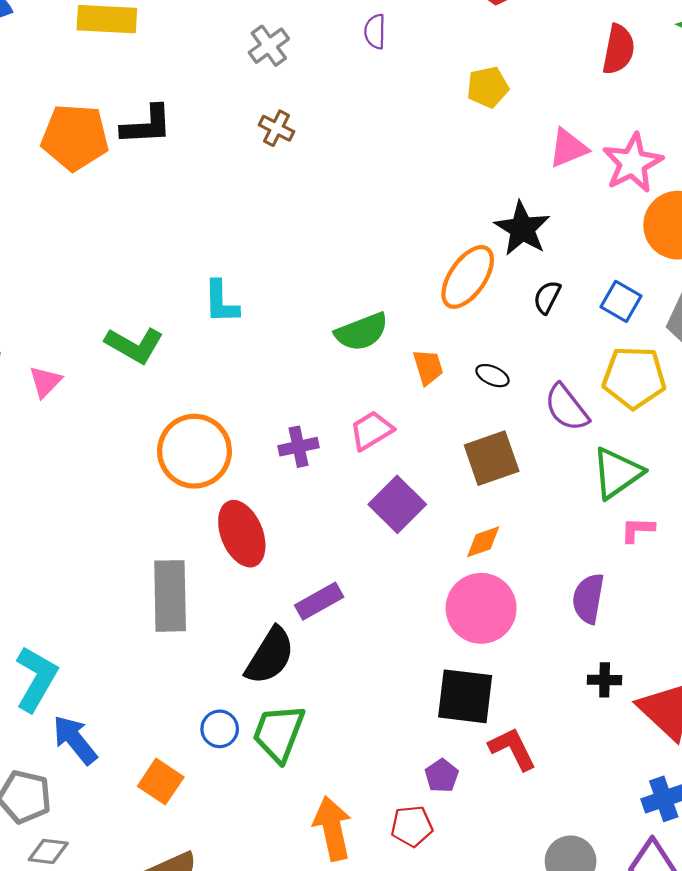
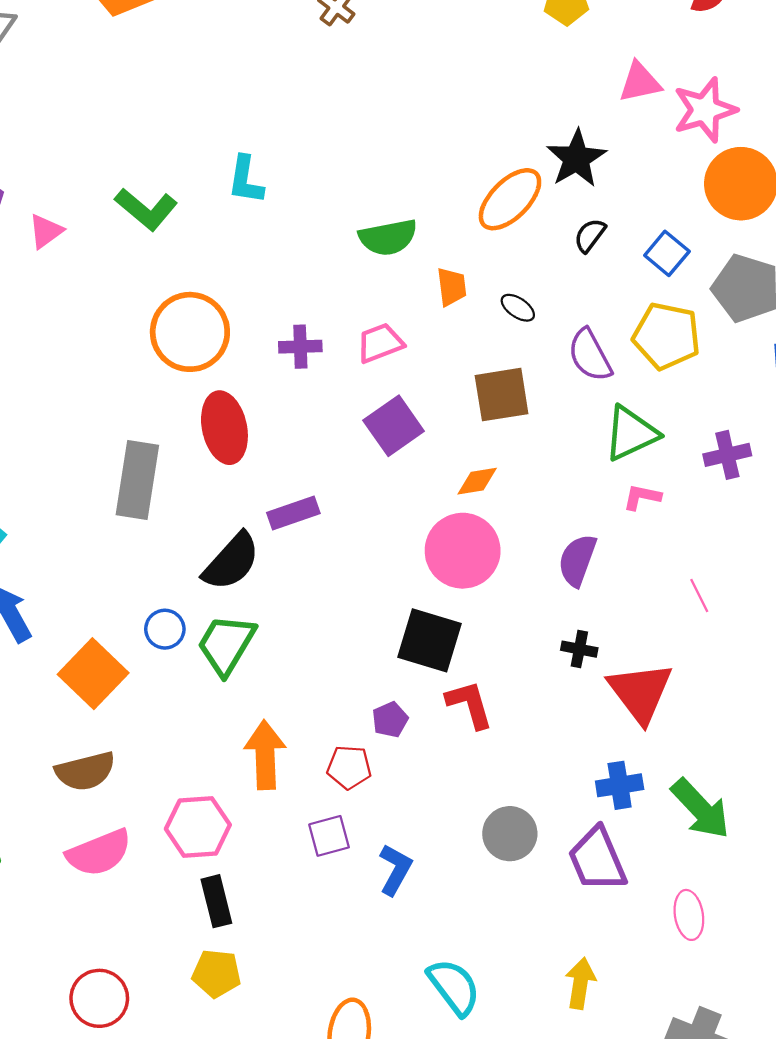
orange square: (161, 782) -> (93, 674), size x1.4

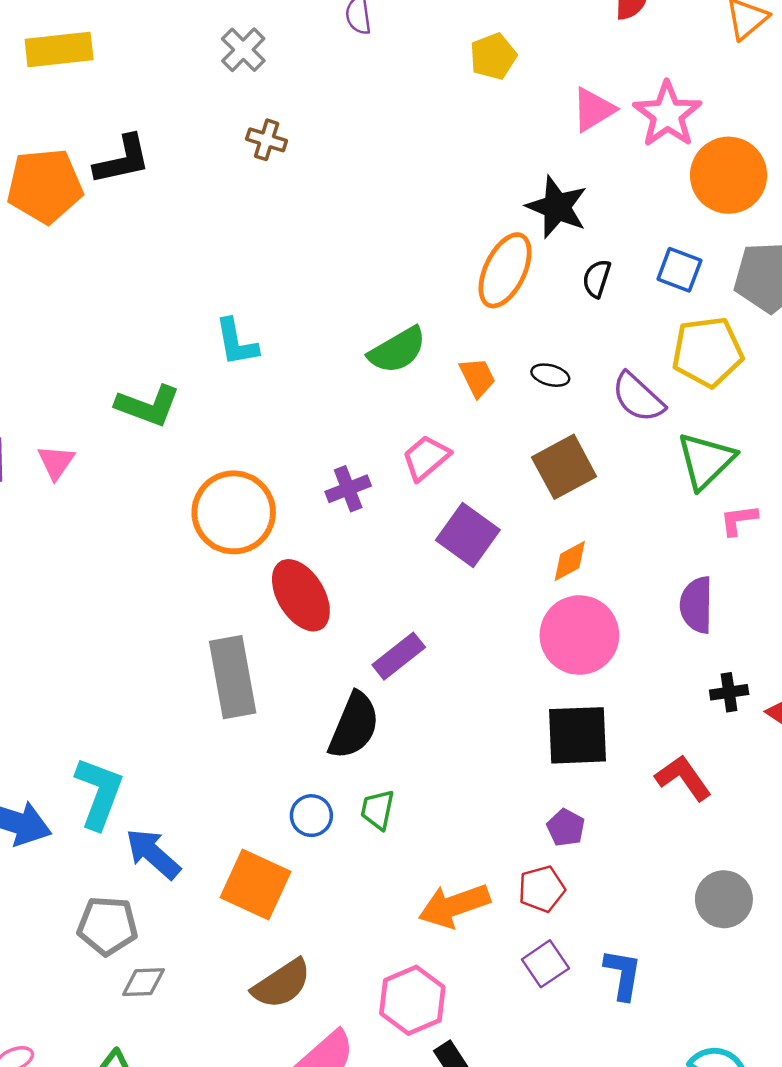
green trapezoid: (226, 644) -> (377, 810), size x0.6
red L-shape: (470, 704) -> (683, 778), moved
orange arrow: (265, 755) -> (454, 906), turned -88

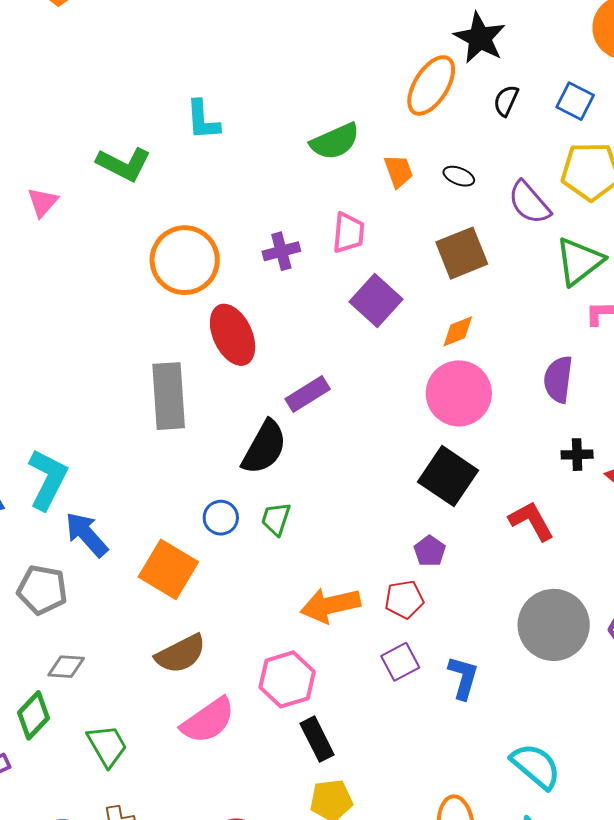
pink trapezoid: (426, 458) -> (349, 233), turned 129
black square: (578, 735) -> (448, 476), turned 30
gray circle: (724, 899) -> (554, 625), size x1.5
gray diamond: (143, 982) -> (66, 667), moved

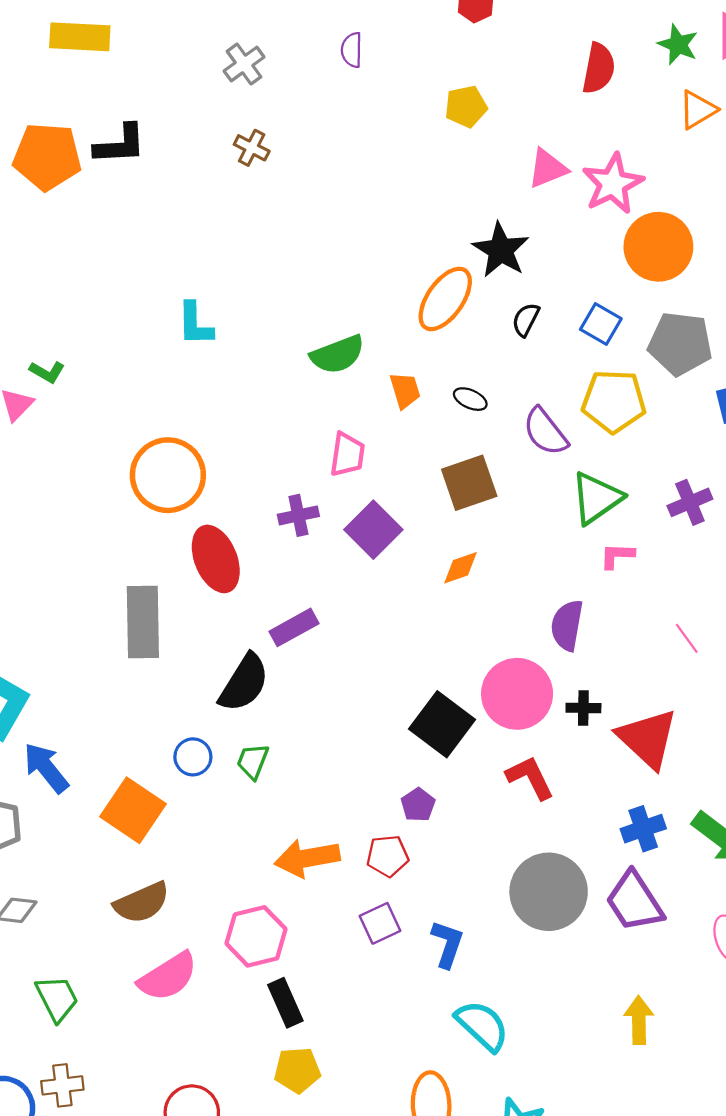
green L-shape: (124, 164) -> (47, 372), moved, size x0.6
purple cross: (281, 251) -> (298, 515), moved
pink circle: (459, 393) -> (517, 694), moved
cyan semicircle: (536, 766) -> (482, 1026), moved

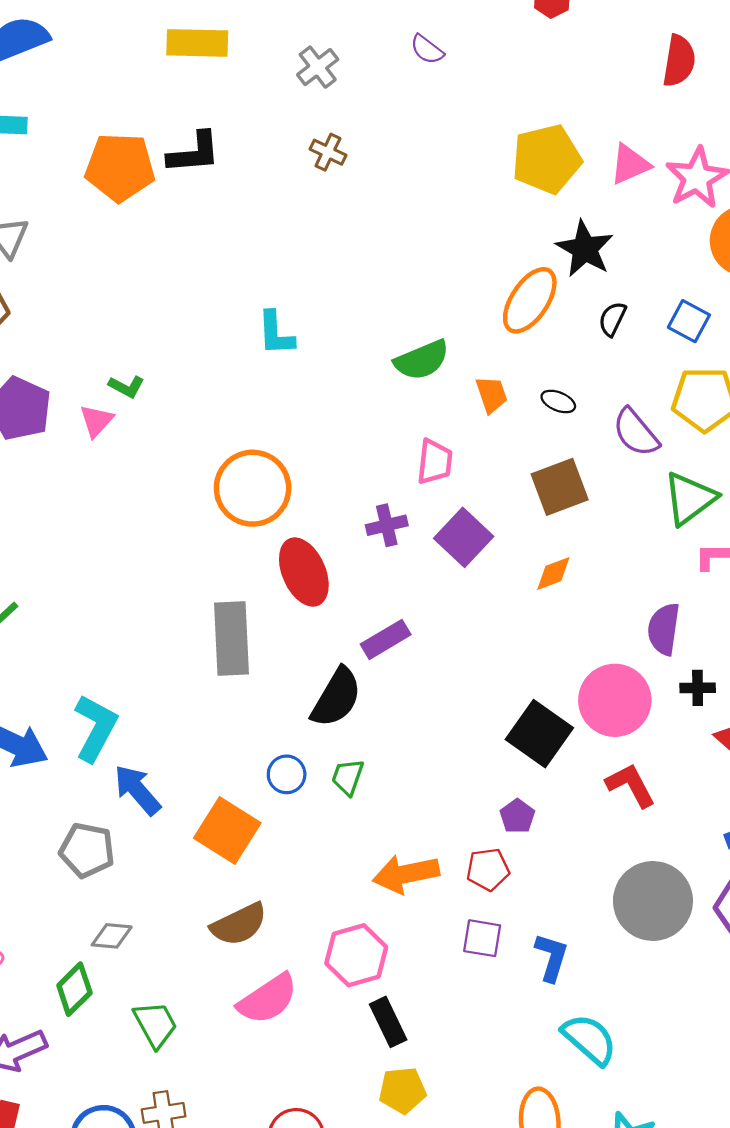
yellow rectangle: (80, 37) -> (197, 43), moved
purple semicircle: (352, 50) -> (427, 49), turned -52
yellow pentagon: (466, 106) -> (547, 159), moved, size x1.6
black cross: (583, 708) -> (698, 688), moved
purple square: (380, 923) -> (482, 938), turned 36

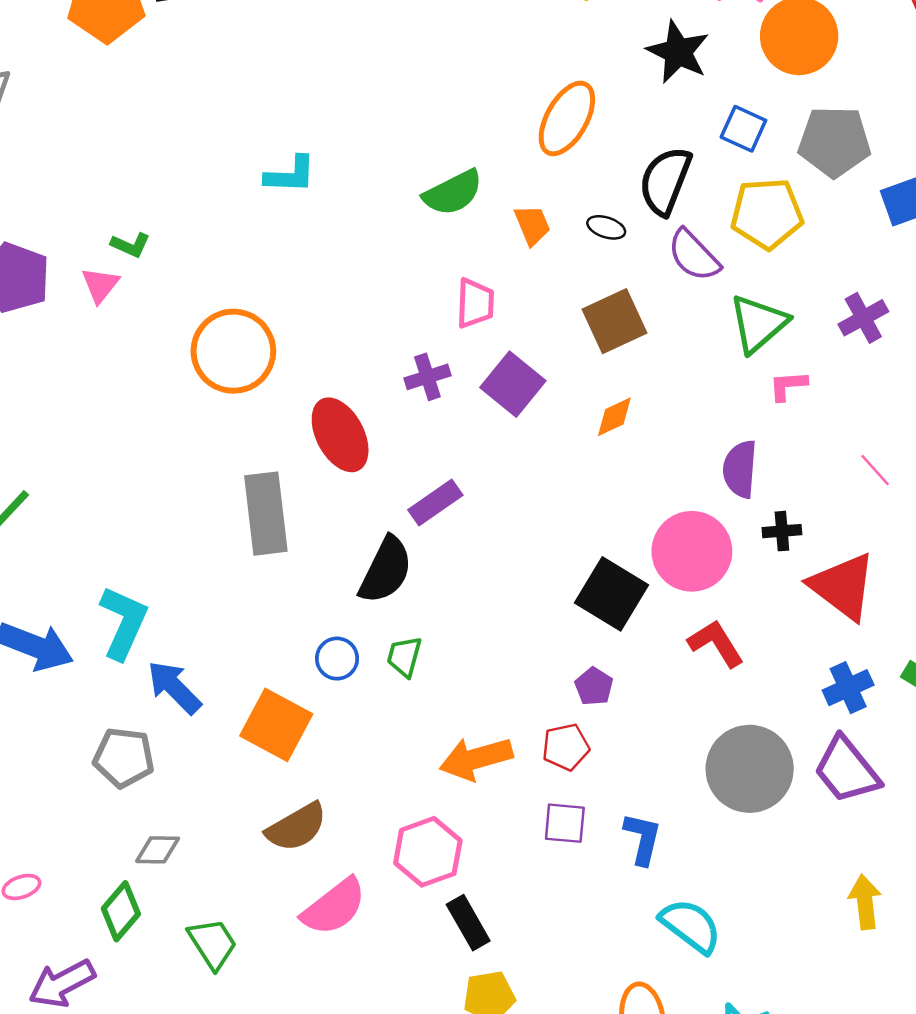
black star: (585, 249) -> (678, 52), moved
black semicircle: (612, 319) -> (665, 181), moved, size x1.8
cyan L-shape: (276, 333) -> (290, 175), turned -81
orange circle: (253, 488) -> (233, 351), moved

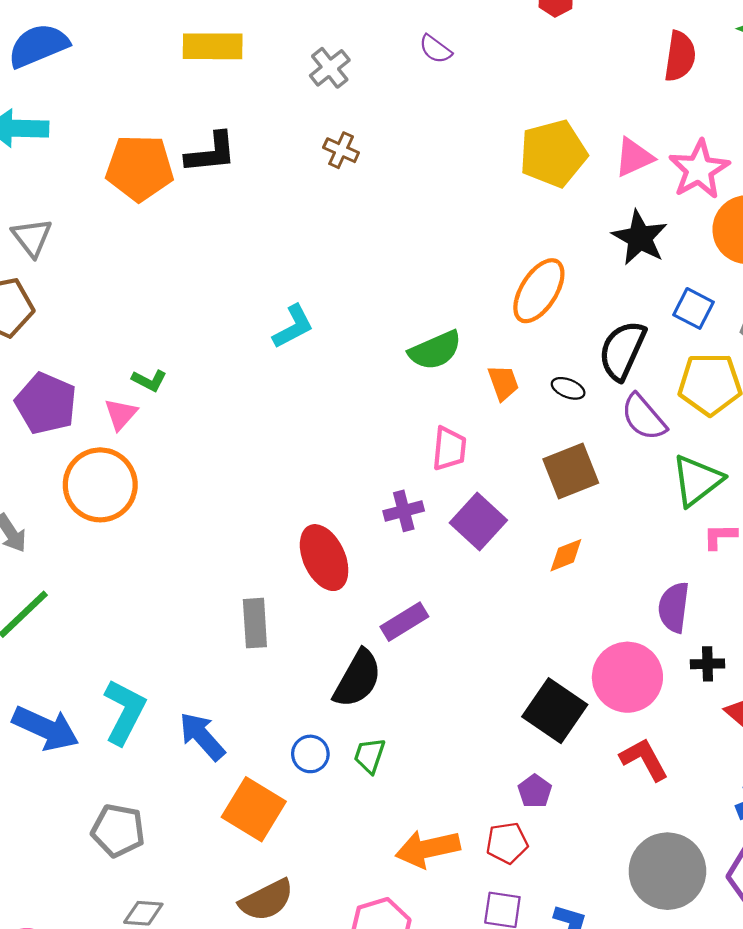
cyan L-shape: (290, 175) -> (293, 327), turned -33
orange circle: (233, 351) -> (100, 485), moved
gray rectangle: (266, 514) -> (255, 623), size x0.7
blue arrow: (174, 687) -> (202, 736), moved

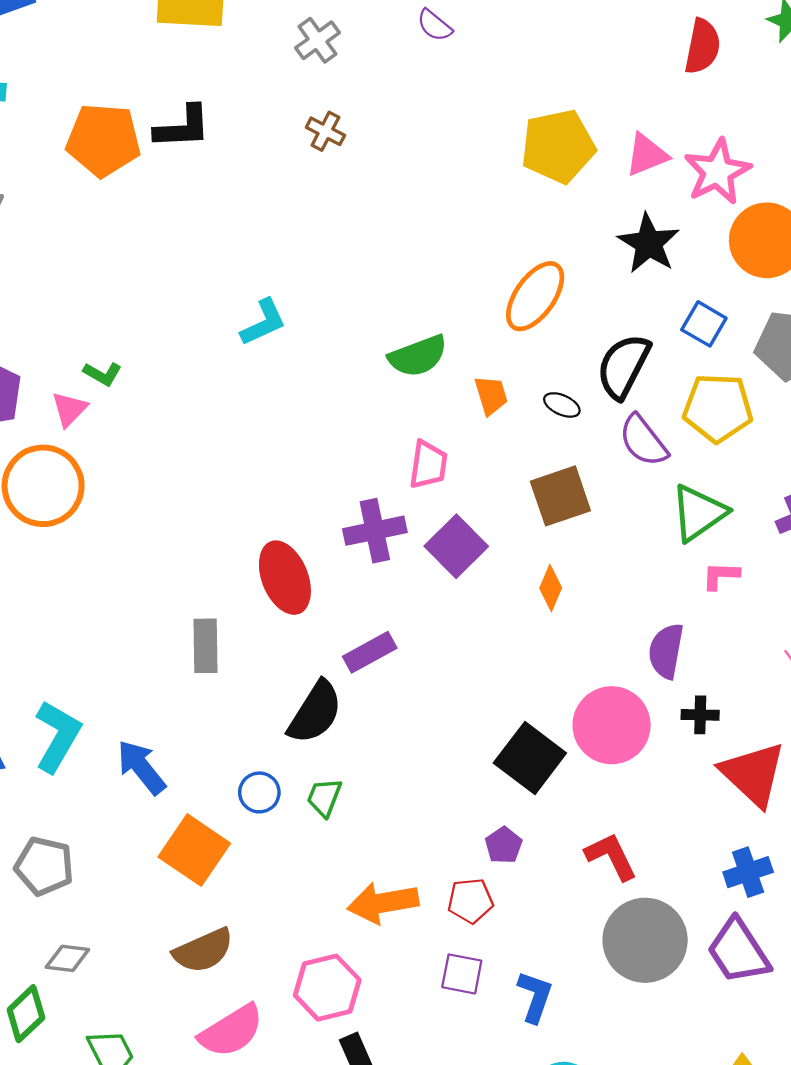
purple cross: (404, 511) -> (375, 531), size x1.4
orange diamond: (566, 555) -> (551, 588), turned -48
red L-shape: (644, 759) -> (611, 856), moved

